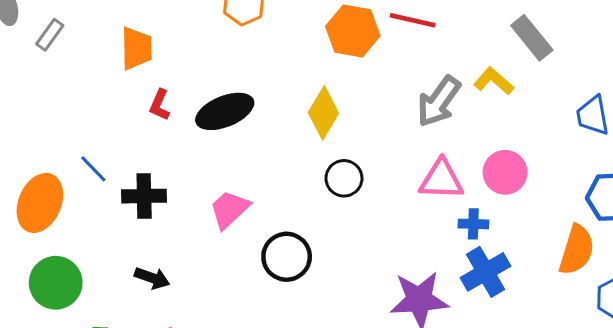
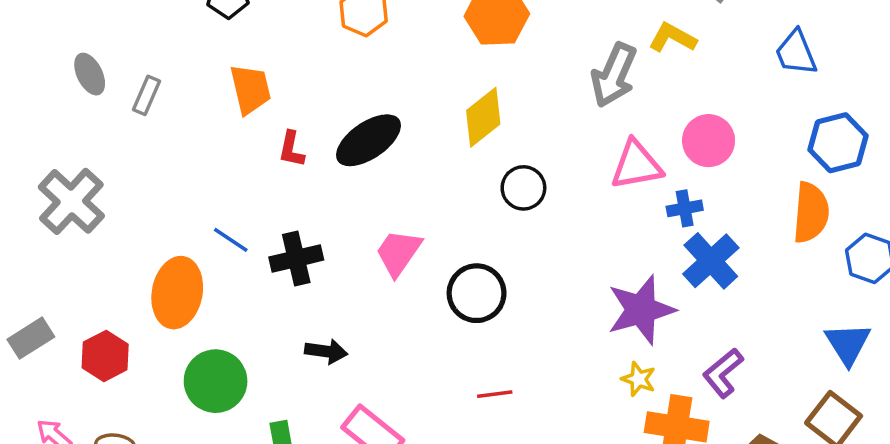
yellow diamond: (323, 113) -> (483, 117), turned 33

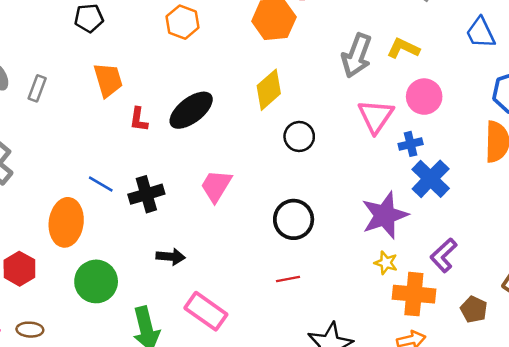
yellow L-shape: (672, 38) -> (403, 48), moved
pink triangle: (636, 165) -> (376, 116), turned -42
black circle: (477, 293) -> (294, 219), moved

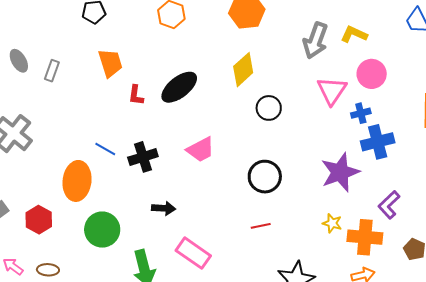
blue cross: (431, 179) -> (378, 142), turned 32
pink trapezoid: (216, 186) -> (201, 150), turned -148
yellow star: (386, 263) -> (332, 223), moved

